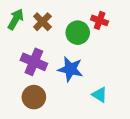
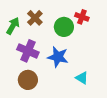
green arrow: (16, 19) -> (13, 26), moved

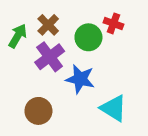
purple cross: (28, 51) -> (50, 57), moved, turned 30
cyan triangle: (82, 78) -> (113, 108), size x1.5

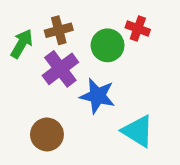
brown cross: (48, 25) -> (59, 30), turned 30

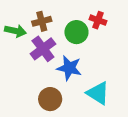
green arrow: (22, 44) -> (15, 31), turned 72
brown circle: (47, 134) -> (50, 99), moved

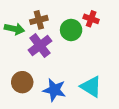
blue star: (69, 68) -> (54, 90), moved
brown circle: (50, 99) -> (22, 82), moved

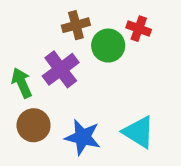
brown cross: (39, 20) -> (76, 25), moved
green arrow: (14, 29) -> (22, 83), moved, turned -126

